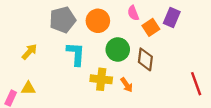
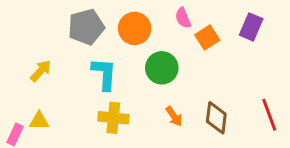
purple rectangle: (172, 17) -> (251, 27), moved
brown diamond: (145, 59) -> (216, 118), moved
yellow cross: (101, 79) -> (113, 118), moved

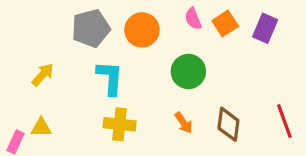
orange square: (207, 38) -> (225, 23), moved
green circle: (162, 68) -> (188, 71), moved

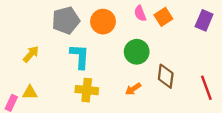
purple rectangle: (265, 28) -> (204, 20), moved
orange arrow: (184, 123) -> (133, 89), turned 91
brown diamond: (228, 124) -> (166, 76), moved

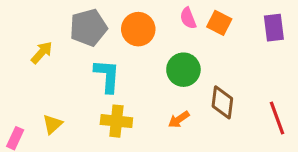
orange square: (163, 17) -> (219, 23), turned -30
purple rectangle: (204, 20) -> (274, 28), turned -30
yellow arrow: (31, 54) -> (42, 52), moved
yellow triangle: (30, 92) -> (53, 124), moved, turned -42

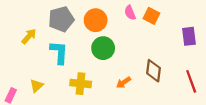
purple rectangle: (274, 28) -> (189, 36), moved
green circle: (183, 70) -> (103, 48), moved
cyan L-shape: (107, 76) -> (59, 52), moved

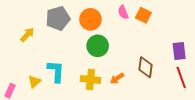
purple rectangle: (189, 36) -> (179, 51), moved
cyan L-shape: (59, 52) -> (56, 71), moved
yellow cross: (81, 84) -> (90, 79), moved

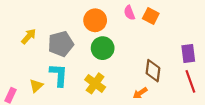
gray pentagon: (58, 18) -> (61, 44), moved
orange arrow: (117, 78) -> (140, 93), moved
yellow cross: (90, 79) -> (95, 83), turned 30

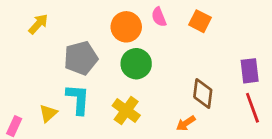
pink semicircle: (129, 13) -> (159, 17), moved
yellow arrow: (29, 36) -> (38, 24), moved

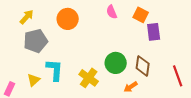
orange circle: (126, 27) -> (68, 19), moved
gray pentagon: (81, 58) -> (36, 41), moved
green circle: (136, 64) -> (116, 63), moved
purple rectangle: (250, 71) -> (154, 32), moved

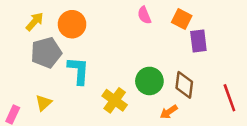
orange circle: (68, 19) -> (72, 24), moved
cyan L-shape: (55, 70) -> (78, 71), moved

